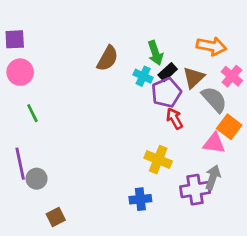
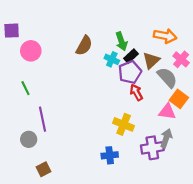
pink circle: (20, 72) -> (31, 51), moved
purple line: (20, 164) -> (43, 119), moved

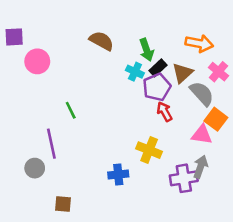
brown semicircle: (84, 46) -> (102, 41), moved, turned -90
green line: (25, 88) -> (71, 110), moved
blue cross: (110, 155) -> (118, 174), moved
brown square: (44, 169) -> (63, 204), moved, turned 32

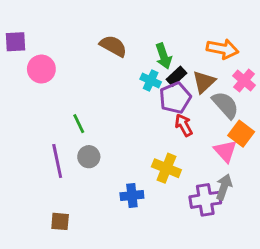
pink triangle: (202, 135) -> (225, 151), turned 40
gray circle: (35, 168) -> (89, 157), moved
brown square: (63, 204) -> (60, 221), moved

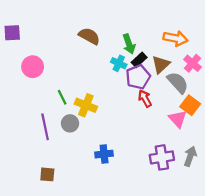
pink circle: (41, 69) -> (33, 67), moved
yellow cross: (166, 168) -> (86, 105), moved
gray arrow: (224, 187) -> (190, 156), moved

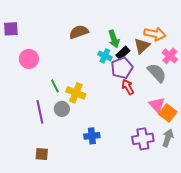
brown semicircle: (89, 36) -> (79, 32), turned -48
brown triangle: (161, 64) -> (142, 46), moved
orange square: (190, 105) -> (168, 113), moved

